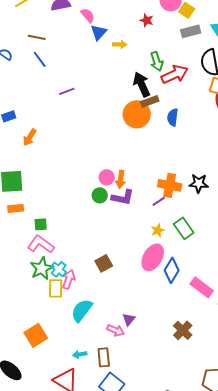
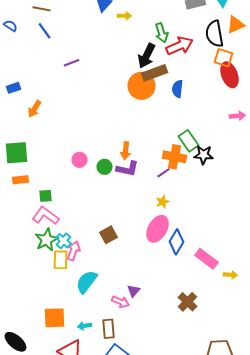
black arrow: (142, 84) -> (146, 56), turned -130
brown rectangle: (150, 101) -> (154, 73), size x1.4
pink circle: (107, 177) -> (80, 160), moved
green rectangle: (184, 228) -> (188, 141), moved
orange square: (36, 335) -> (54, 318), moved, turned 30

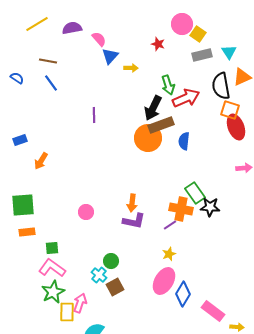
purple line: (72, 63) -> (94, 115), moved, turned -70
green circle: (104, 167) -> (111, 261), moved
cyan cross: (64, 241) -> (99, 275), moved

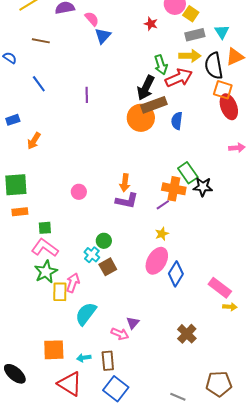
yellow arrow: (131, 68) -> (190, 56), moved, size x1.5
blue line: (51, 83) -> (39, 84), moved
pink rectangle: (213, 311) -> (220, 288), moved

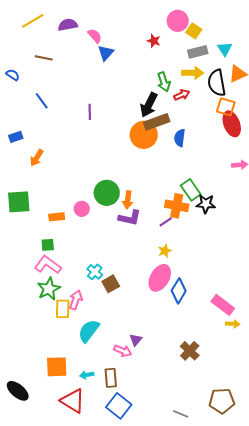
red arrow: (179, 78) -> (182, 95), size x0.6
orange rectangle: (20, 212) -> (57, 217), moved
green circle: (104, 241) -> (107, 193), moved, size x1.6

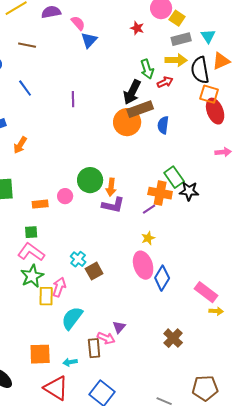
pink ellipse: (160, 278) -> (143, 265), turned -48
brown rectangle: (111, 378) -> (94, 348), moved

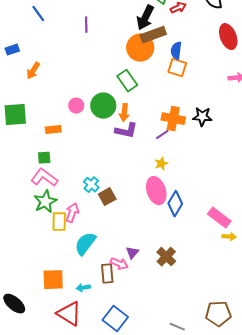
orange square: (209, 94) -> (177, 68), moved
green rectangle: (174, 177) -> (127, 81), moved
pink circle: (65, 196) -> (76, 106), moved
brown cross: (173, 338) -> (166, 257), moved

